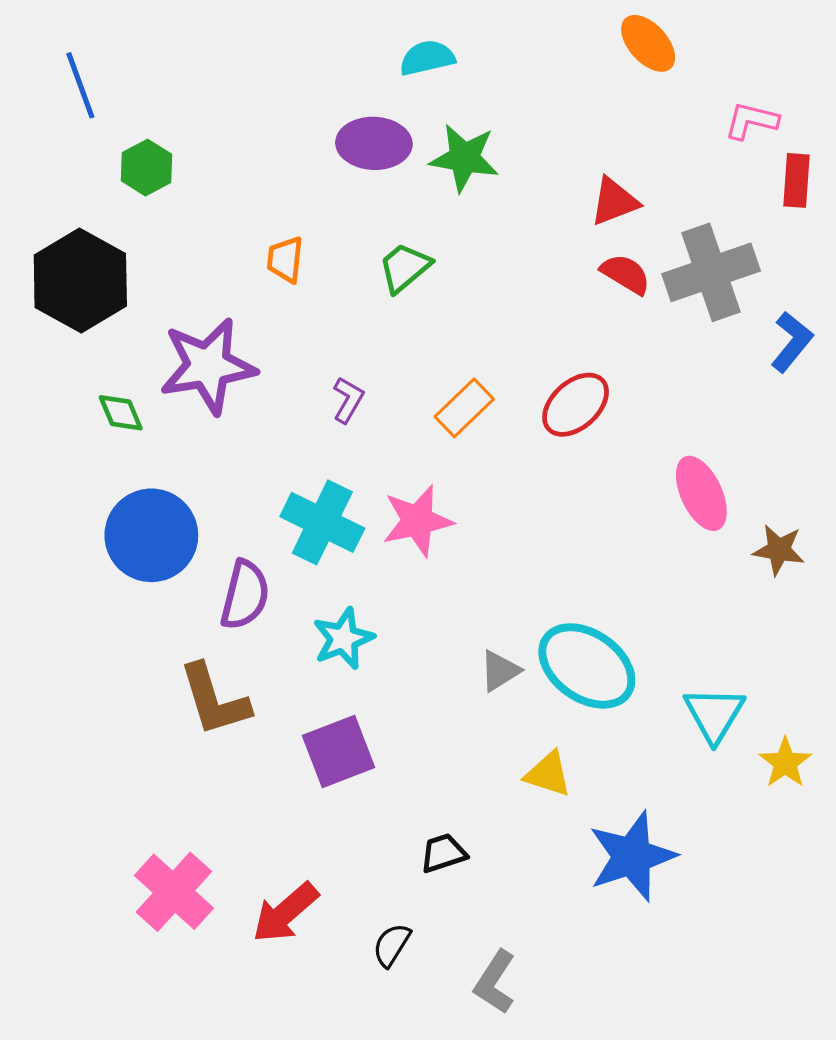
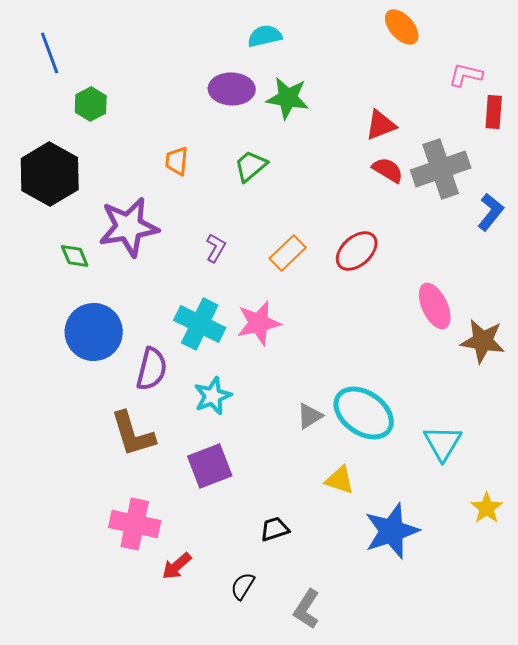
brown star: (779, 550) -> (483, 341), size x1.4
yellow star: (785, 763) -> (487, 508), moved
pink cross: (174, 892) -> (135, 524), moved, turned -30
red arrow: (285, 913) -> (177, 566), size x0.7

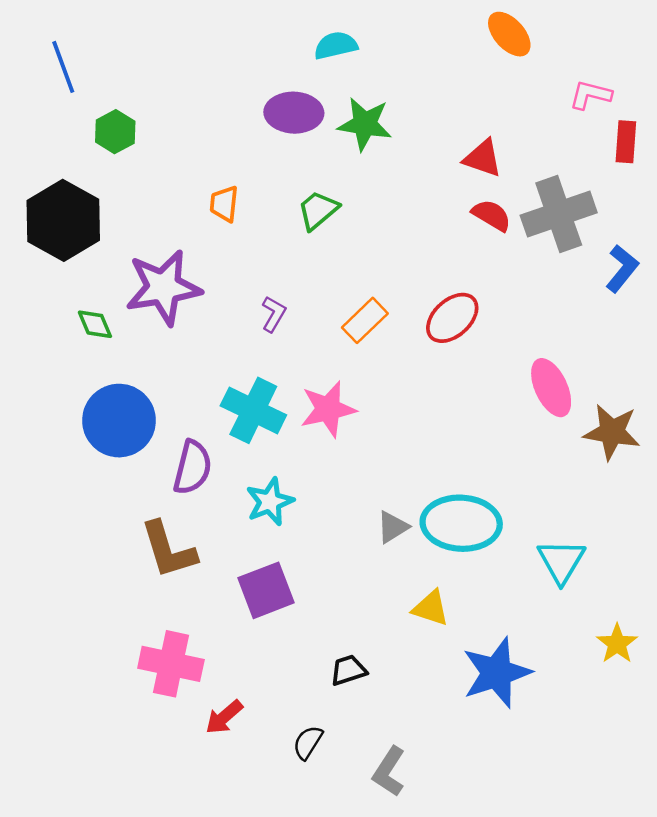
red triangle: (381, 125) -> (483, 158), turned 40
cyan ellipse: (364, 413) -> (461, 523), turned -32

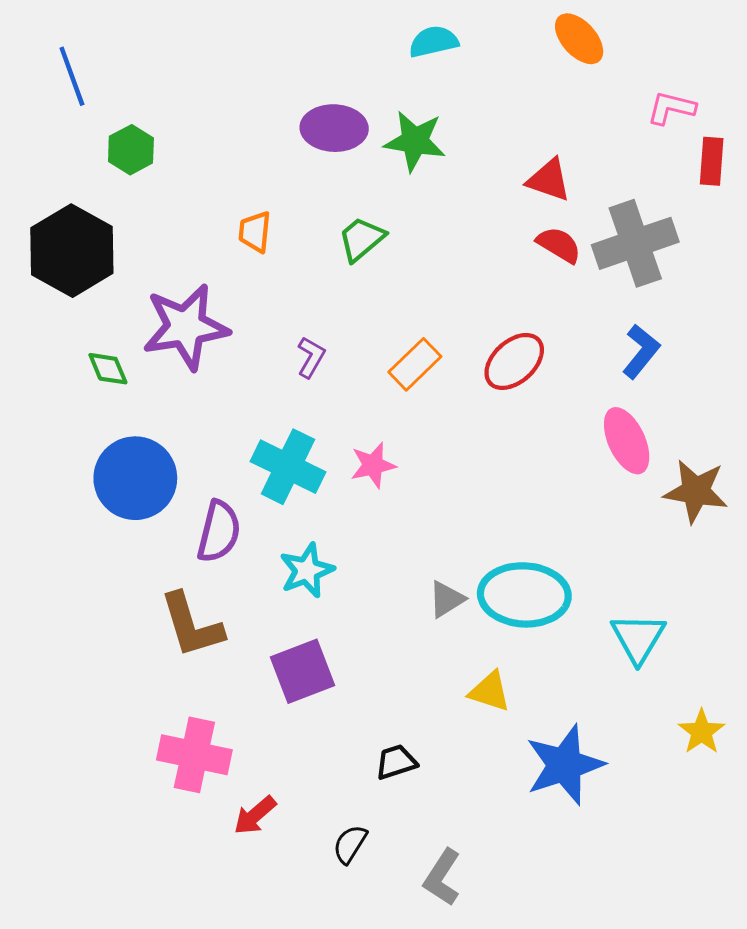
cyan semicircle: (336, 45) -> (434, 42), moved
blue L-shape: (622, 268) -> (641, 351), moved
pink star: (328, 409) -> (373, 465), size x0.7

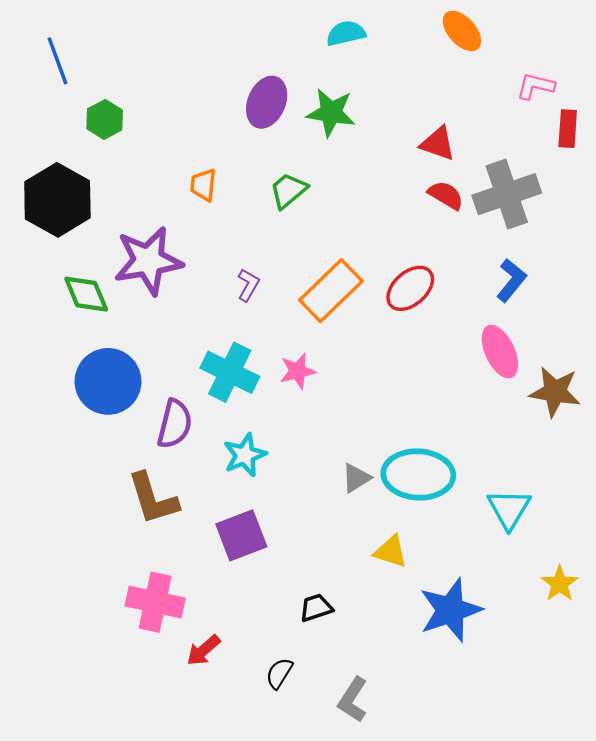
purple ellipse: (334, 128) -> (267, 102), turned -69
orange rectangle: (415, 364) -> (331, 291), size x1.5
green diamond: (108, 369) -> (86, 294), size x1.4

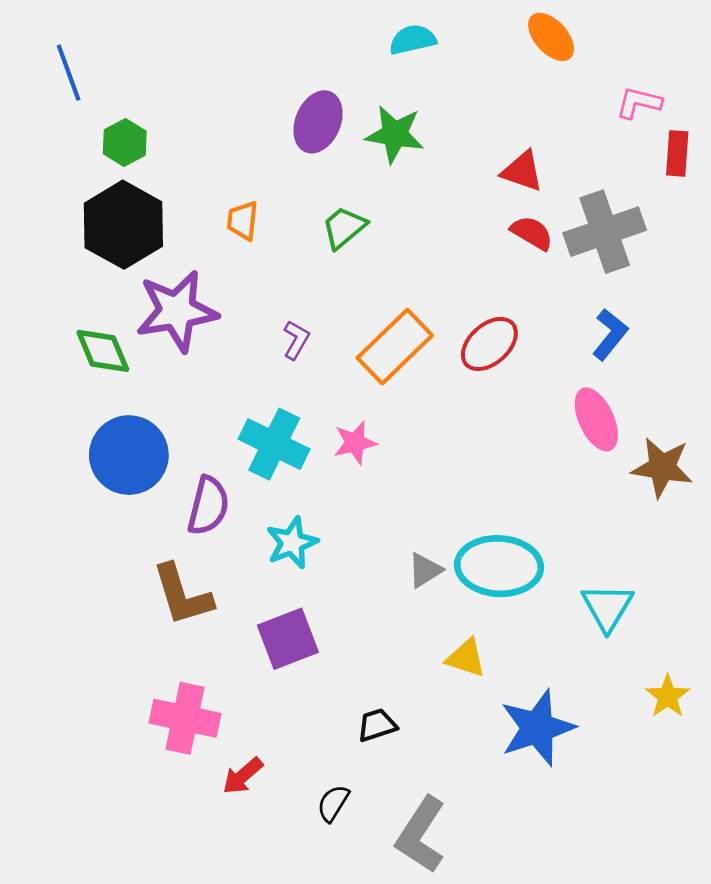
black hexagon: (57, 200) -> (123, 225), moved
gray L-shape: (353, 700) -> (421, 835), size x1.4

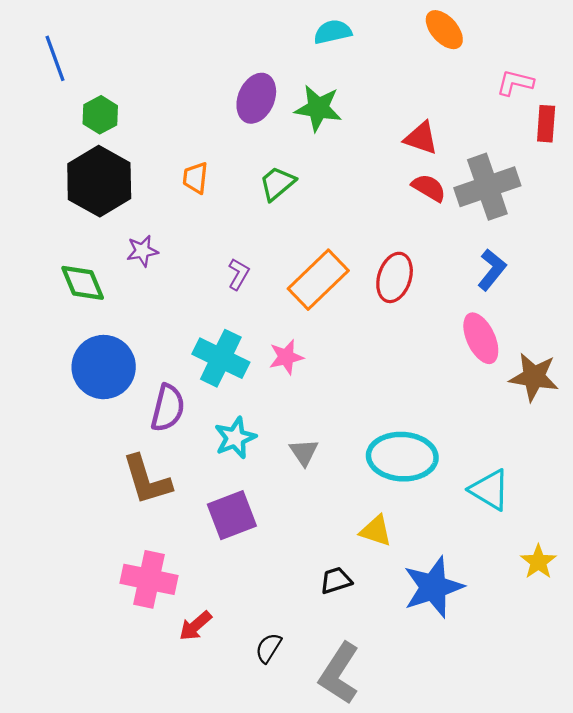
purple star: (177, 311) -> (142, 251), size x0.5
red ellipse: (489, 344) -> (395, 277), turned -30
gray triangle: (425, 570) -> (304, 452), moved, turned -32
cyan triangle: (607, 607) -> (490, 490), turned -30
black trapezoid: (377, 725) -> (336, 580), moved

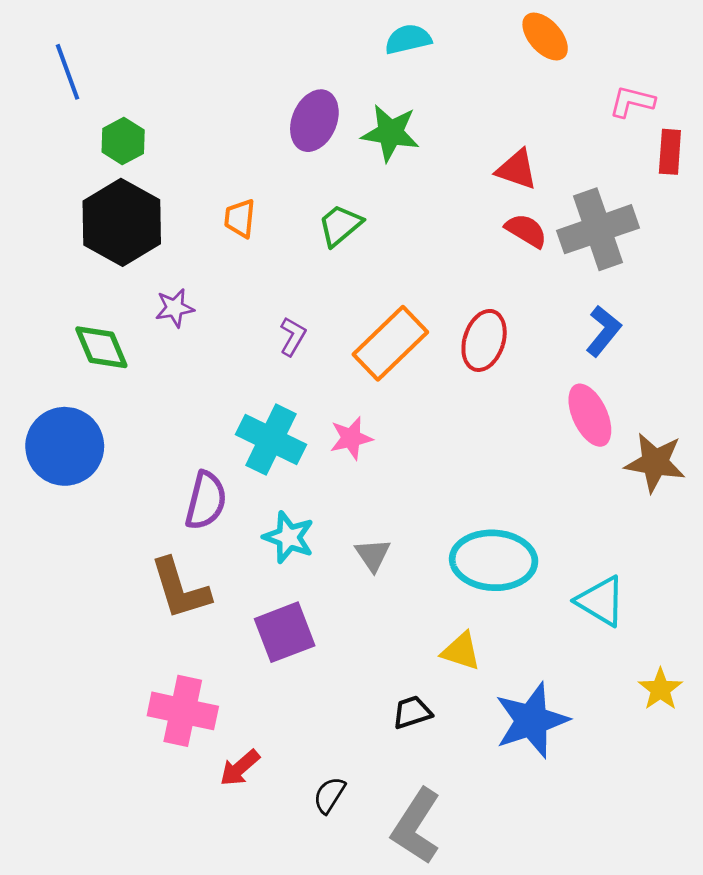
blue circle: (104, 367) -> (65, 446), moved
cyan star: (235, 438) -> (289, 537), turned -30

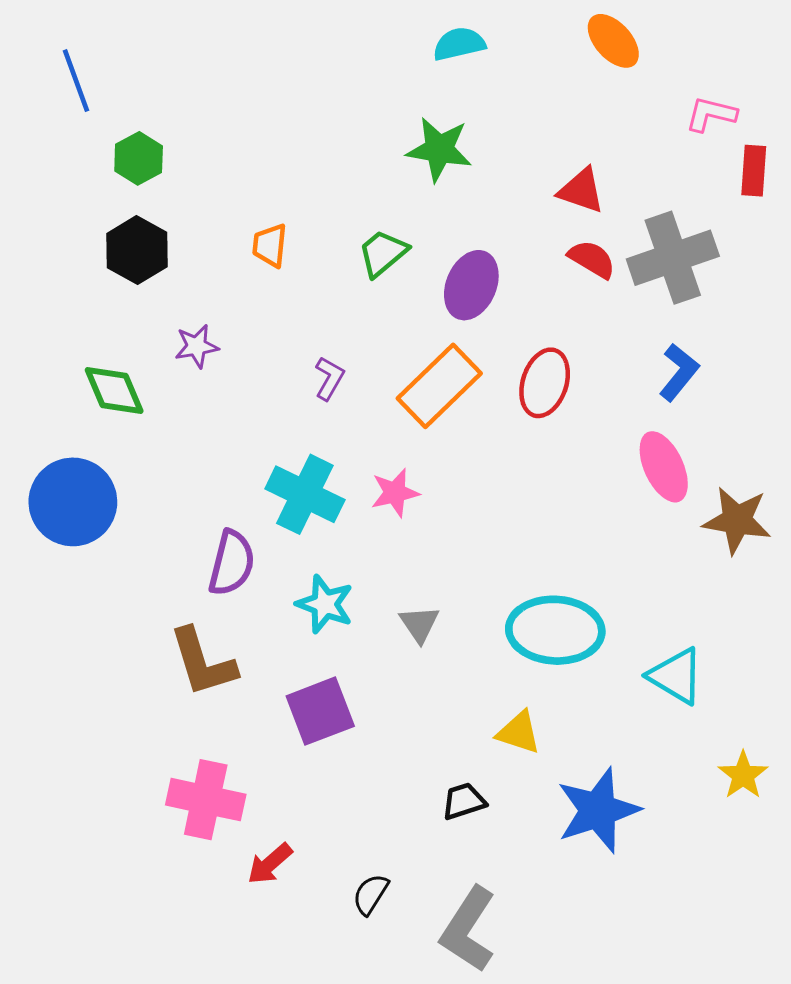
purple ellipse: (314, 121) -> (471, 285), moved
black hexagon: (122, 222) -> (137, 250), size x0.7

